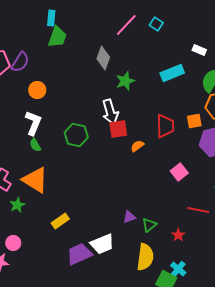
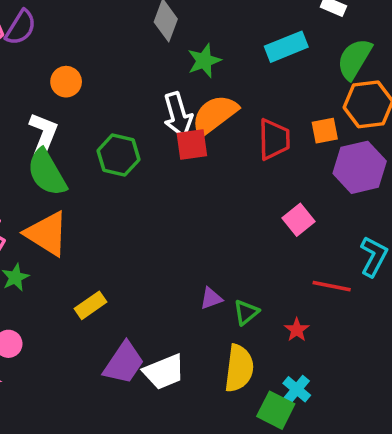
orange circle: (37, 90) -> (66, 82), moved
green semicircle: (35, 145) -> (47, 173), size x2.0
orange semicircle: (137, 146) -> (215, 115), moved, size x2.0
white trapezoid: (102, 244) -> (164, 372), moved
purple trapezoid: (79, 254) -> (124, 363), turned 148

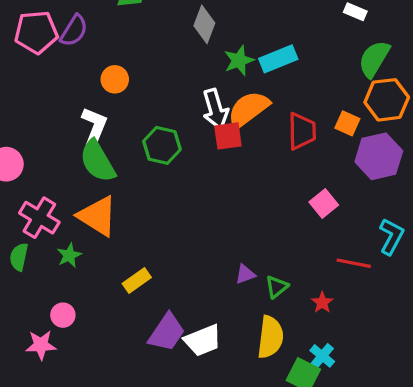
cyan rectangle: (286, 47) -> (278, 59), moved
orange square: (325, 131) -> (347, 123), turned 35

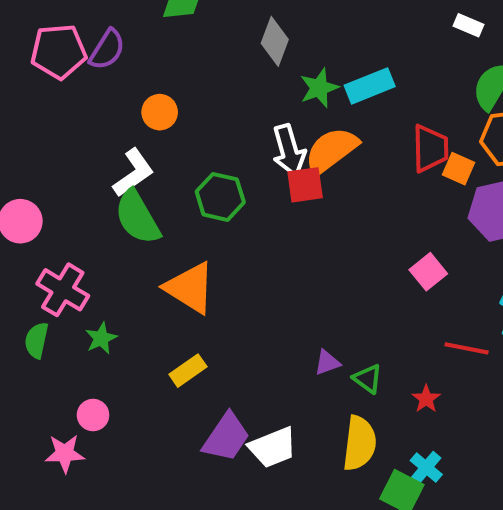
white L-shape: (94, 126) -> (133, 173), turned 33
red trapezoid: (302, 131) -> (430, 148), moved
orange triangle: (97, 216) -> (190, 288), moved
green triangle: (277, 287) -> (368, 379), turned -45

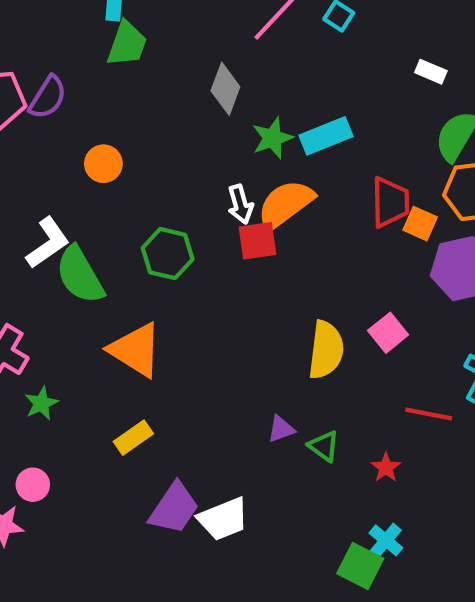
white arrow: (289, 151) -> (240, 204), size x0.7
white L-shape: (133, 173) -> (48, 243), moved
yellow semicircle: (360, 443) -> (326, 350), moved

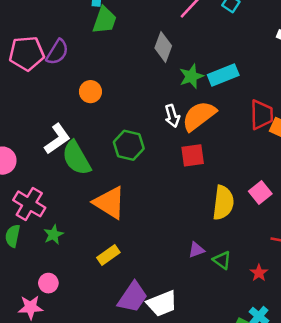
red square: (257, 241) -> (193, 155), moved

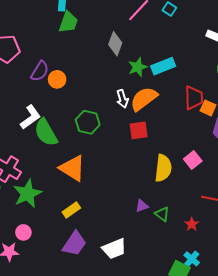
purple semicircle: (57, 52) -> (40, 71), moved
green star: (53, 235) -> (27, 194), size x1.8
purple trapezoid: (133, 297) -> (74, 244), moved

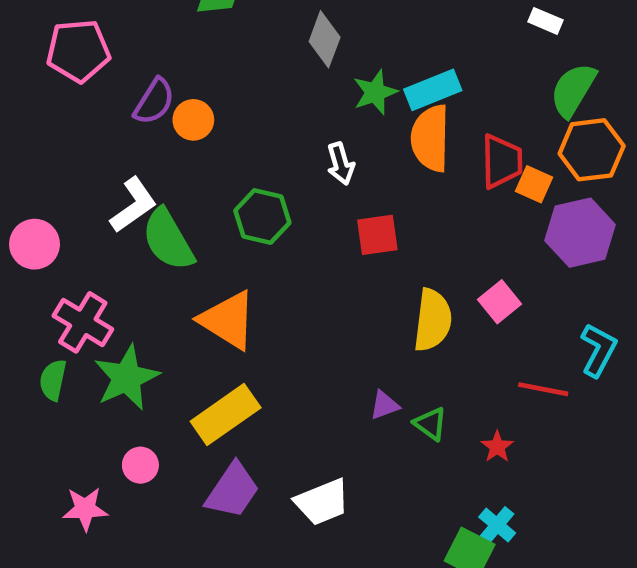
orange semicircle: (144, 99) -> (430, 138), moved, turned -52
yellow rectangle: (71, 210) -> (226, 414), size x1.6
pink circle: (23, 232) -> (140, 465), moved

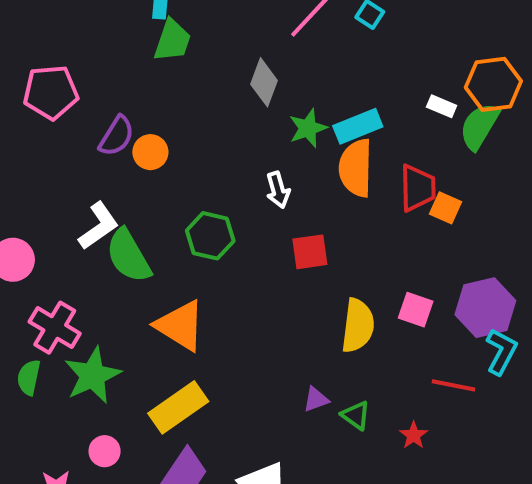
white rectangle: (545, 21) -> (442, 106), moved
orange hexagon: (592, 150) -> (493, 84), moved
purple hexagon: (580, 233) -> (485, 308), moved
pink square: (499, 302) -> (416, 310), turned -32

